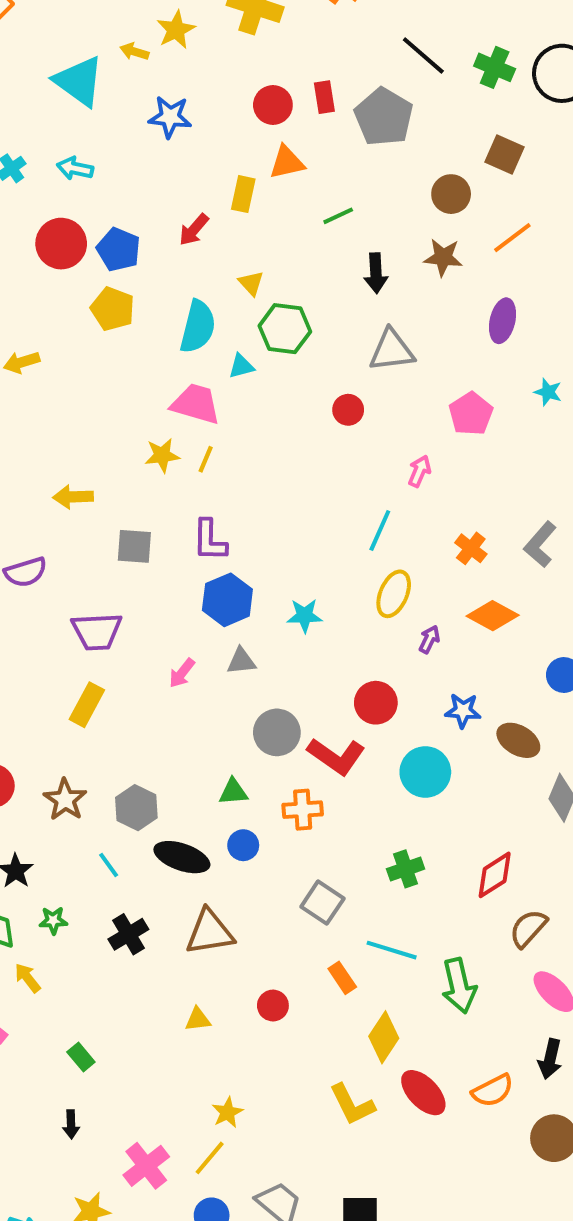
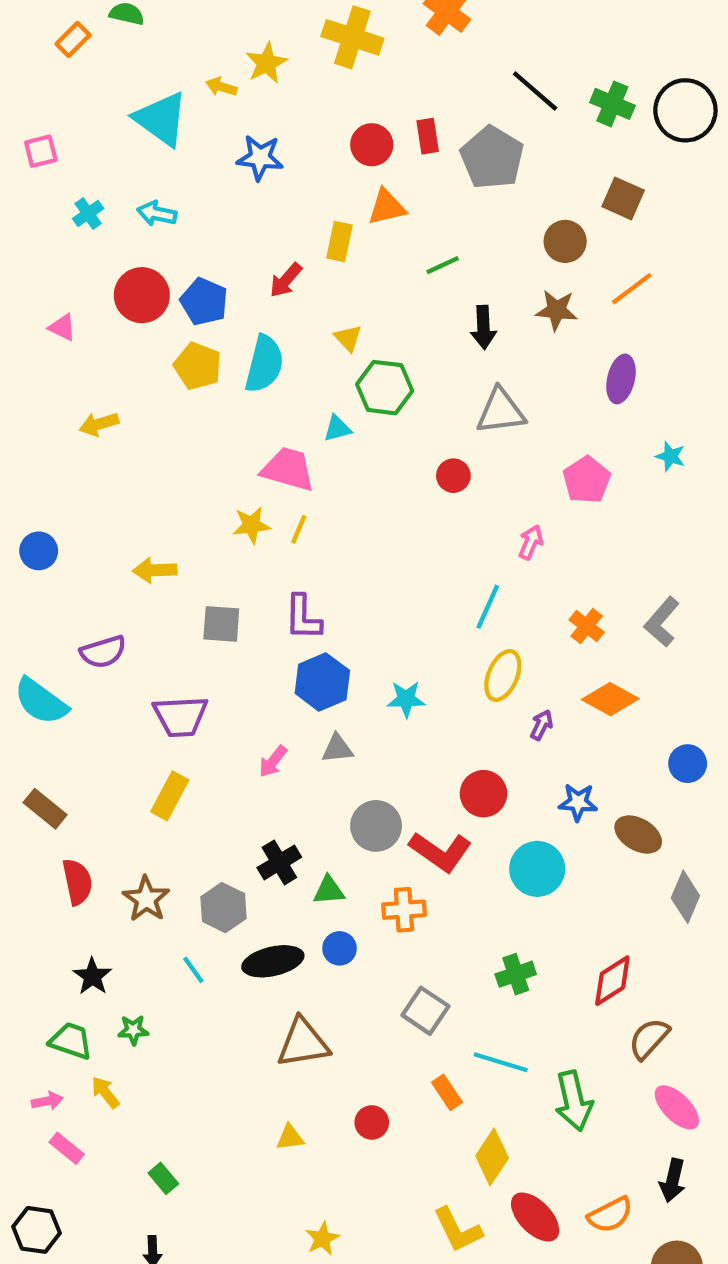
cyan semicircle: (198, 327) -> (264, 364), moved
black ellipse: (182, 857) -> (273, 961), turned -32
black cross: (128, 934) -> (279, 862), moved

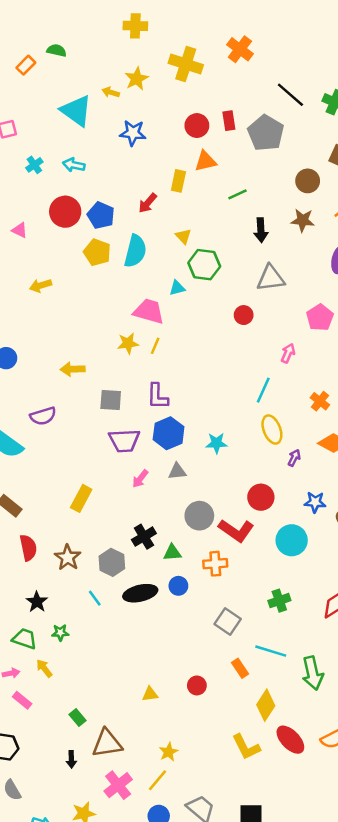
yellow ellipse: (503, 675) -> (272, 430), turned -44
purple trapezoid: (180, 716) -> (124, 441), moved
brown triangle: (303, 1043) -> (107, 743), moved

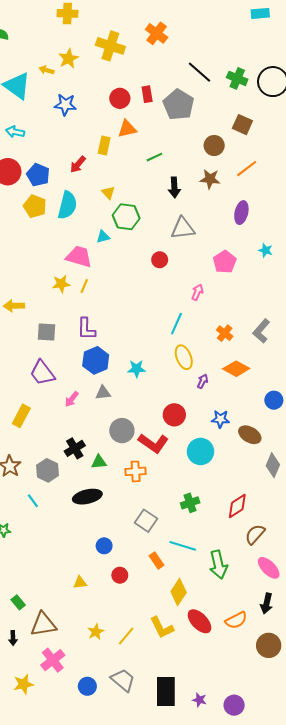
purple trapezoid: (124, 441) -> (42, 373), moved, turned 56
blue circle: (178, 586) -> (104, 546), moved
black ellipse: (140, 593) -> (87, 497), moved
yellow line: (157, 780) -> (126, 636), moved

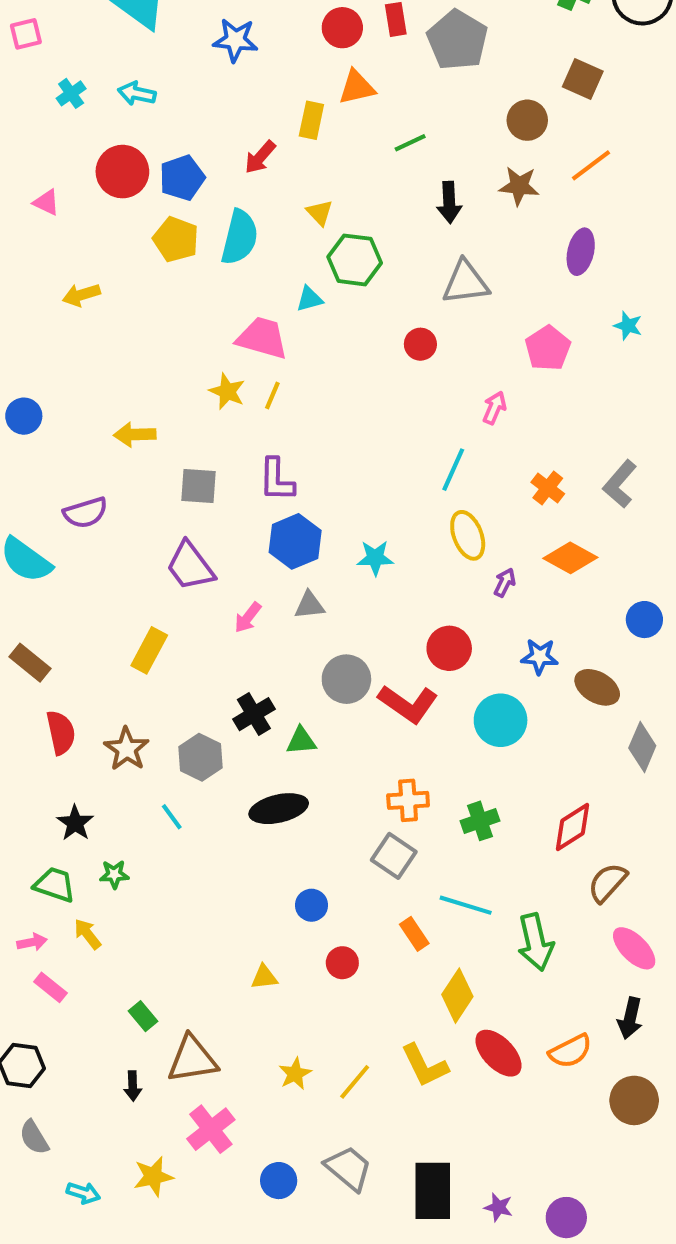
blue pentagon: (38, 175) -> (182, 178), turned 30
yellow star: (61, 284) -> (227, 391), turned 30
orange cross: (136, 471) -> (408, 800), moved

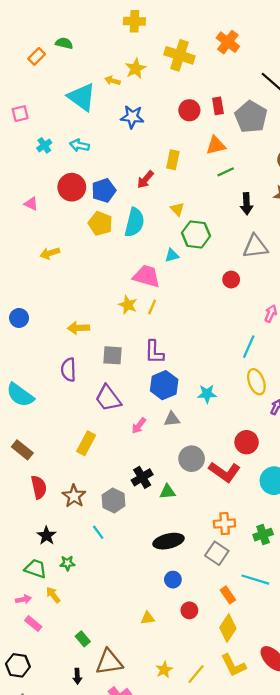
orange triangle: (357, 87) -> (216, 145), moved
purple semicircle: (85, 513) -> (68, 370), moved, turned 105
black ellipse: (279, 809) -> (168, 541), moved
yellow diamond: (457, 996) -> (228, 628), moved

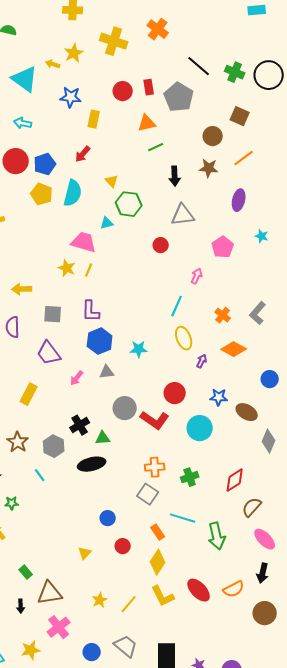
yellow rectangle: (173, 160) -> (94, 119), moved
black ellipse: (168, 541) -> (92, 464), moved
yellow triangle: (148, 618) -> (85, 553), turned -40

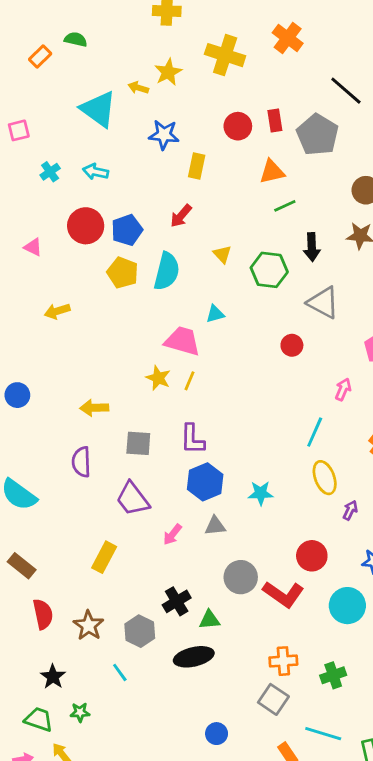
green hexagon: (129, 204) -> (269, 270), moved
gray triangle: (183, 215) -> (323, 303), turned 35

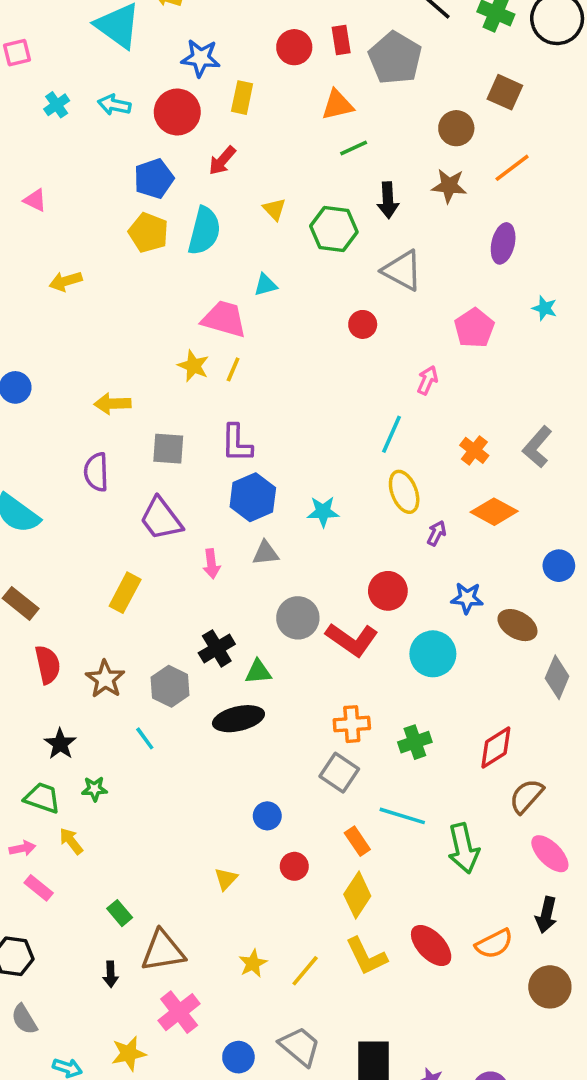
red circle: (86, 226) -> (177, 112), moved
pink arrow: (172, 534) -> (211, 564), turned -45

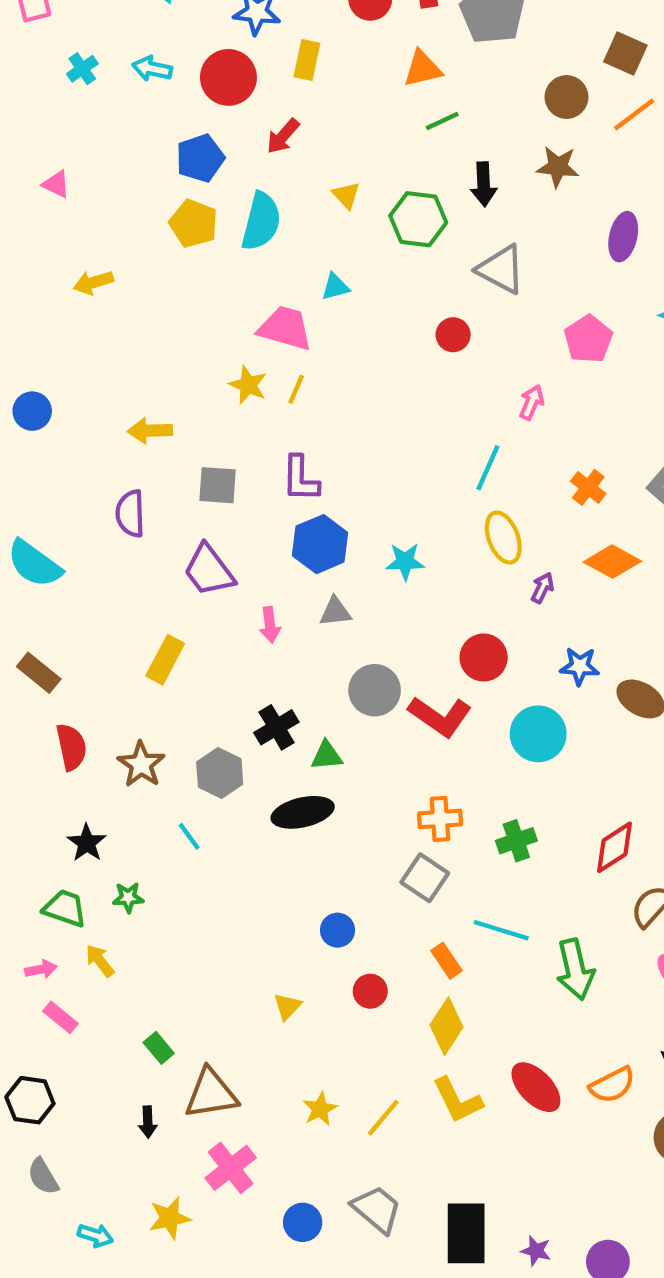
orange line: (512, 168) -> (634, 114), moved

